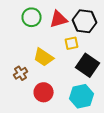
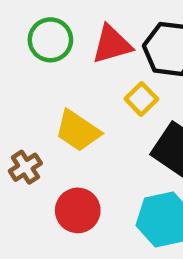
yellow square: (72, 43) -> (141, 99), turned -32

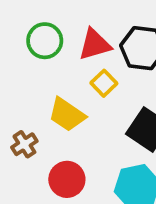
yellow square: (141, 99) -> (104, 83), moved

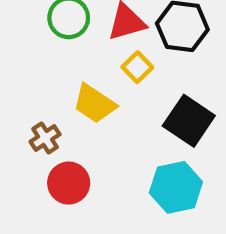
red circle: (67, 179) -> (69, 183), moved

